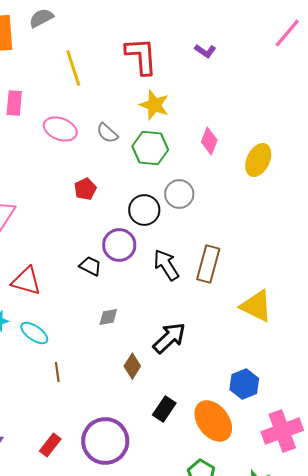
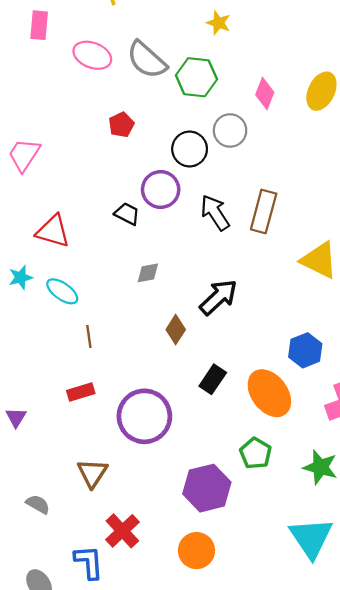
yellow star: (154, 105) -> (218, 23), moved, size x0.7
gray semicircle: (107, 133) -> (147, 60), size x1.6
pink diamond: (209, 141) -> (265, 93), moved
red rectangle: (50, 445) -> (81, 392), moved, turned 35

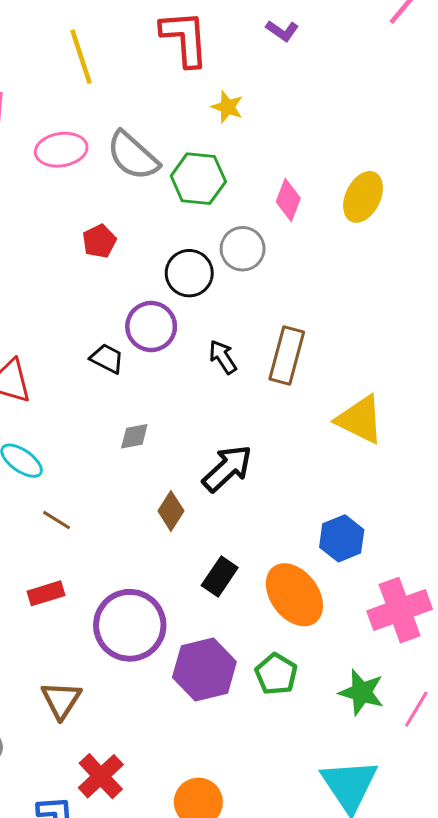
pink ellipse: (92, 55) -> (61, 150), turned -30
black arrow: (215, 213) -> (223, 357), size x0.7
brown line: (89, 336) -> (57, 520), turned -50
purple hexagon: (207, 488) -> (204, 669), moved

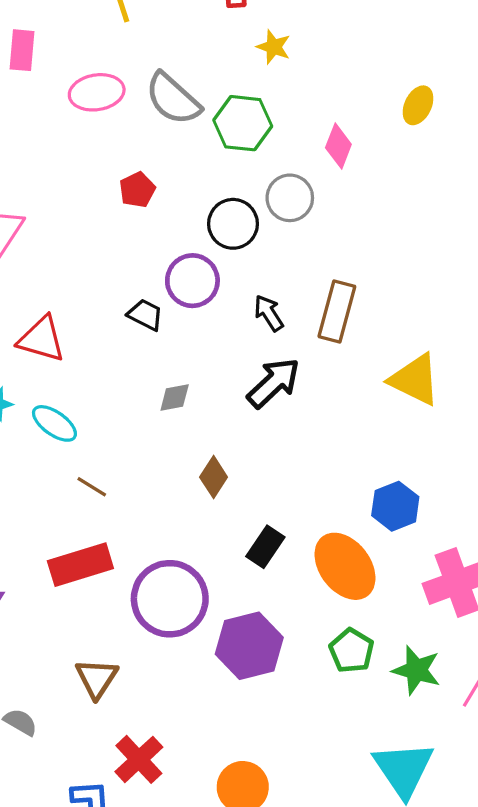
yellow ellipse: (363, 197) -> (418, 105), moved, size x0.7
black arrow: (227, 468) -> (274, 383), moved
red rectangle: (46, 593) -> (80, 565), size x1.6
green pentagon: (276, 674) -> (351, 651), moved

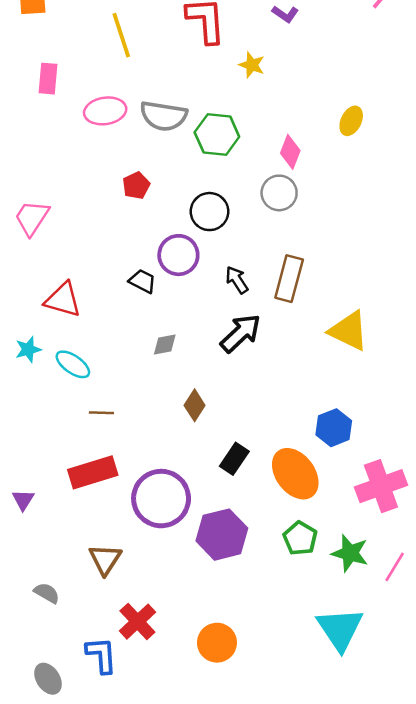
yellow star: (274, 47) -> (252, 65), moved
gray semicircle: (173, 99) -> (164, 116), turned -33
gray circle: (290, 198) -> (279, 193), moved
brown line: (92, 487) -> (101, 413), turned -30

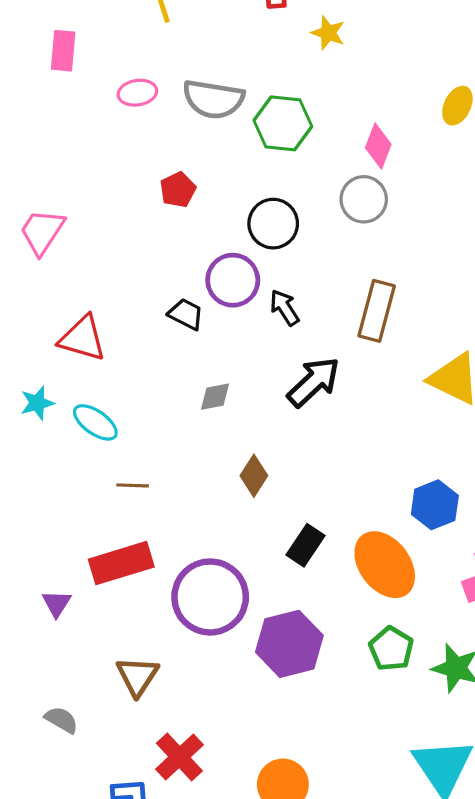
pink ellipse: (105, 111) -> (137, 93), size x0.7
black arrow: (237, 280) -> (284, 308), moved
purple triangle: (23, 500) -> (57, 603), moved

